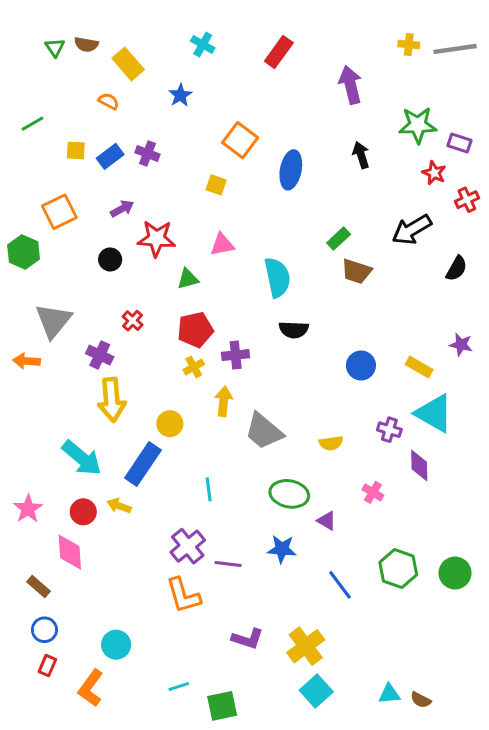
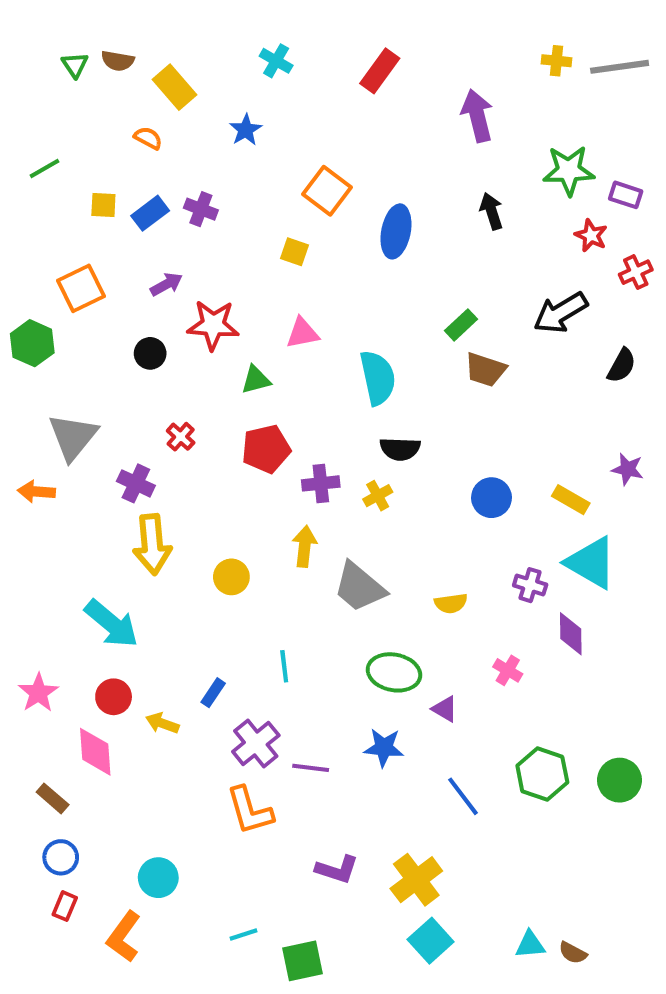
yellow cross: (194, 367) -> (378, 496), moved
blue rectangle: (143, 464) -> (213, 693), moved, size x0.5
yellow arrow: (119, 506) -> (162, 723), moved

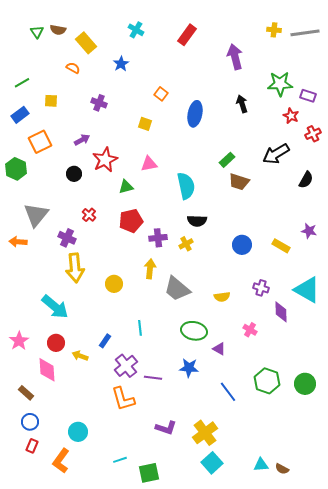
orange square: (327, 191) -> (161, 94), size x0.6
blue rectangle: (150, 213) -> (20, 115), moved
red star: (213, 325) -> (105, 160), turned -30
cyan triangle: (591, 563) -> (307, 290), moved

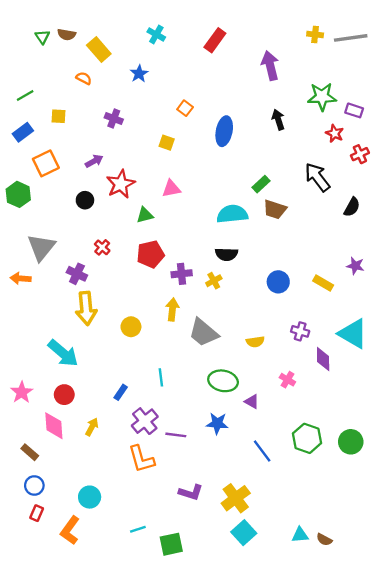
black arrow: (276, 154) -> (317, 177), turned 84
cyan semicircle: (186, 186) -> (232, 214), moved, turned -84
yellow arrow: (80, 356) -> (92, 427), moved, turned 98

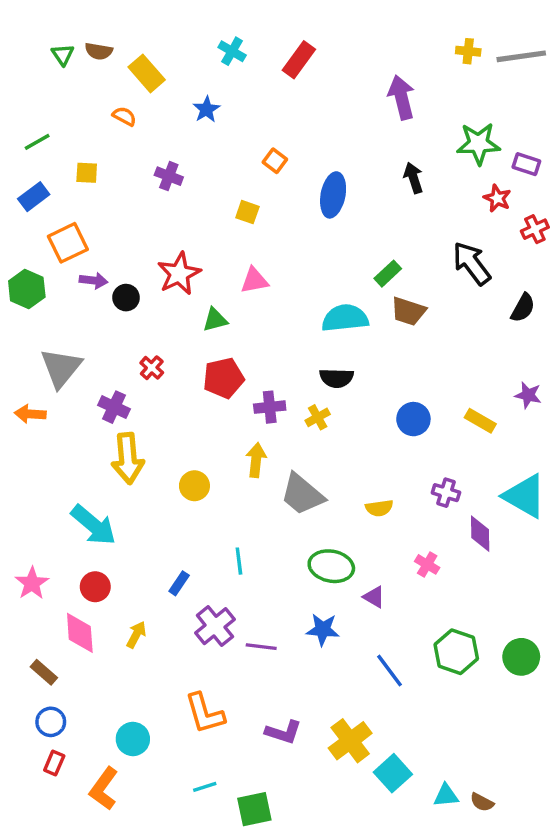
red rectangle: (215, 40) -> (299, 60), moved
purple arrow: (94, 161) -> (94, 280), moved, turned 36
orange L-shape: (141, 459) -> (205, 713), moved
cyan square: (244, 533) -> (393, 773), moved

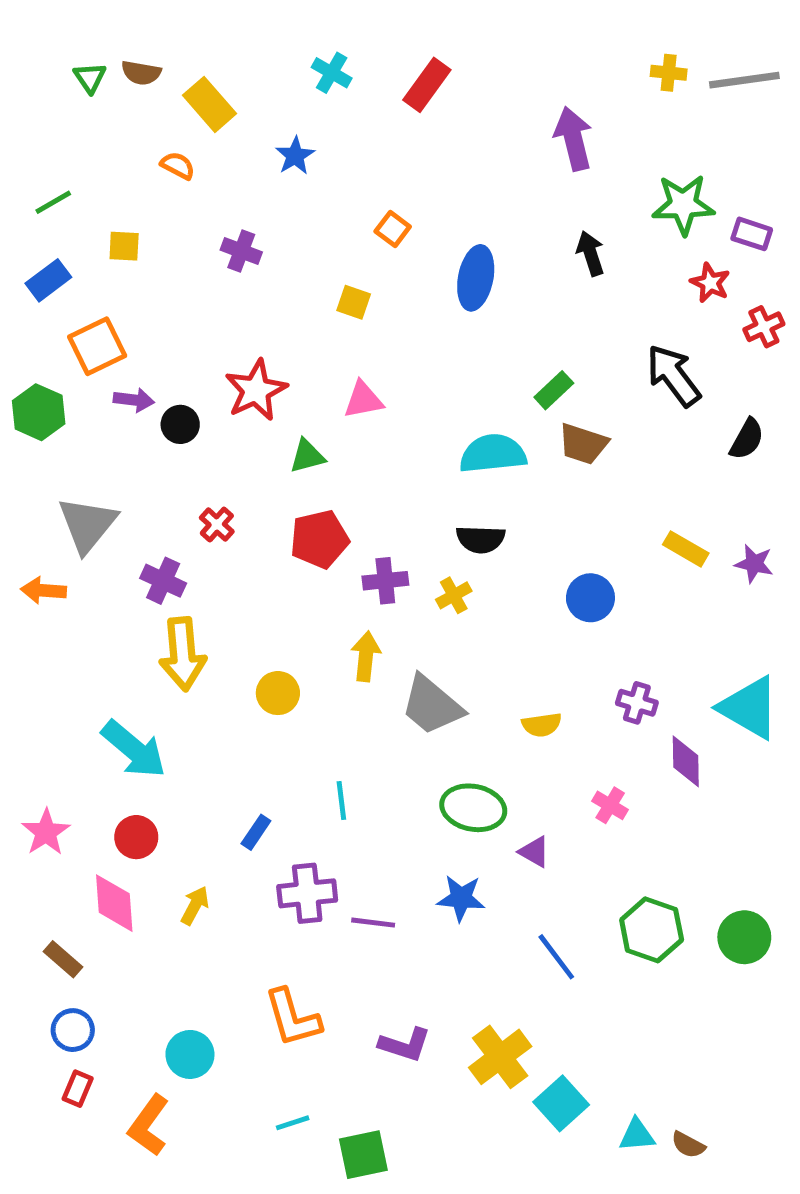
yellow rectangle: (480, 421) -> (686, 549), moved
purple cross: (215, 626) -> (307, 893), turned 33

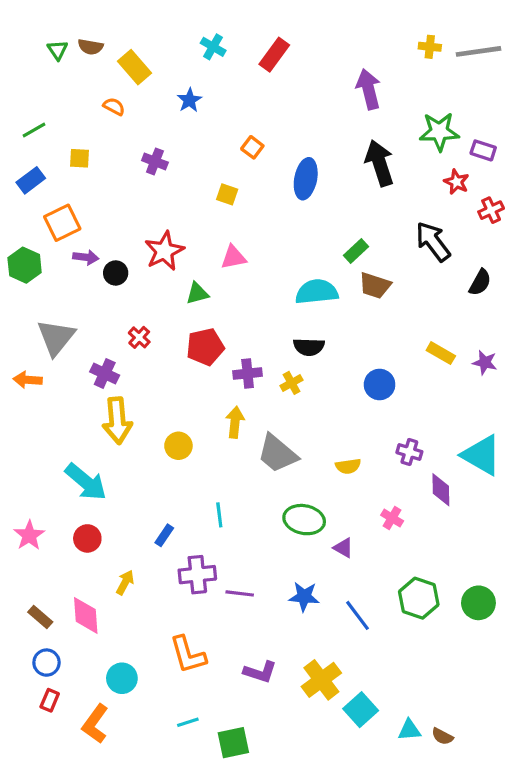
black arrow: (590, 253) -> (380, 163), size x1.6
blue star: (461, 898) -> (304, 597), moved
pink diamond: (114, 903) -> (86, 615), moved

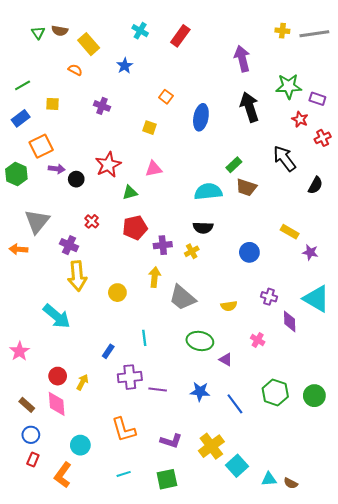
purple star: (485, 363) -> (310, 252), moved
red circle: (87, 538) -> (58, 376), moved
green square: (233, 743) -> (167, 479), moved

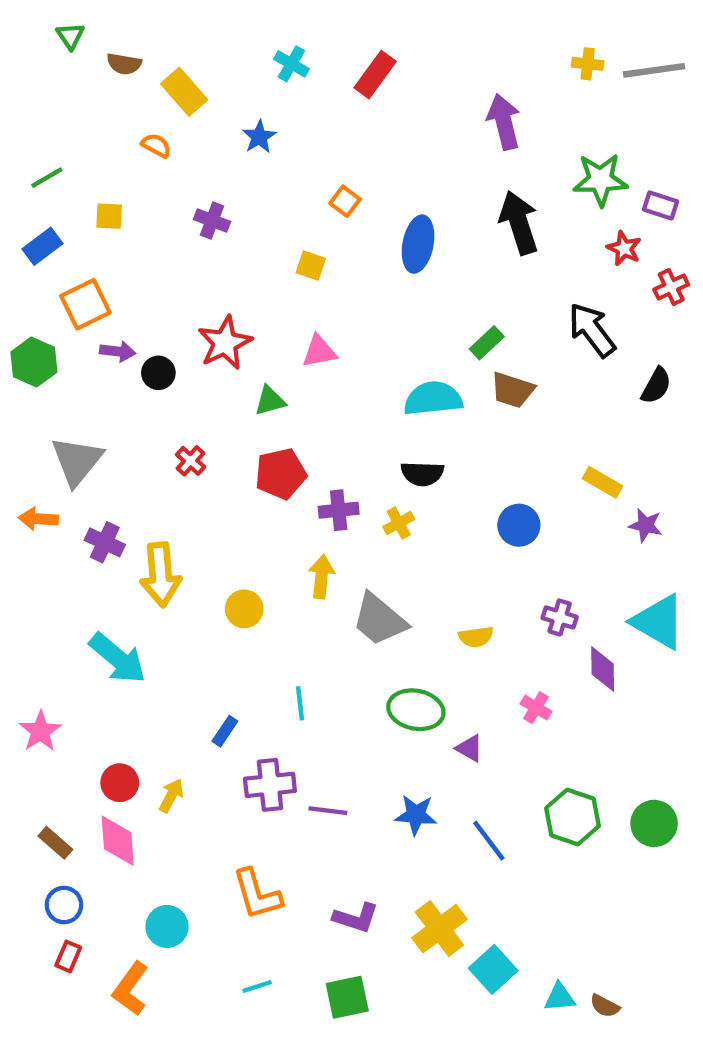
green triangle: (38, 33) -> (70, 36), moved
purple cross: (69, 245) -> (105, 542), moved

